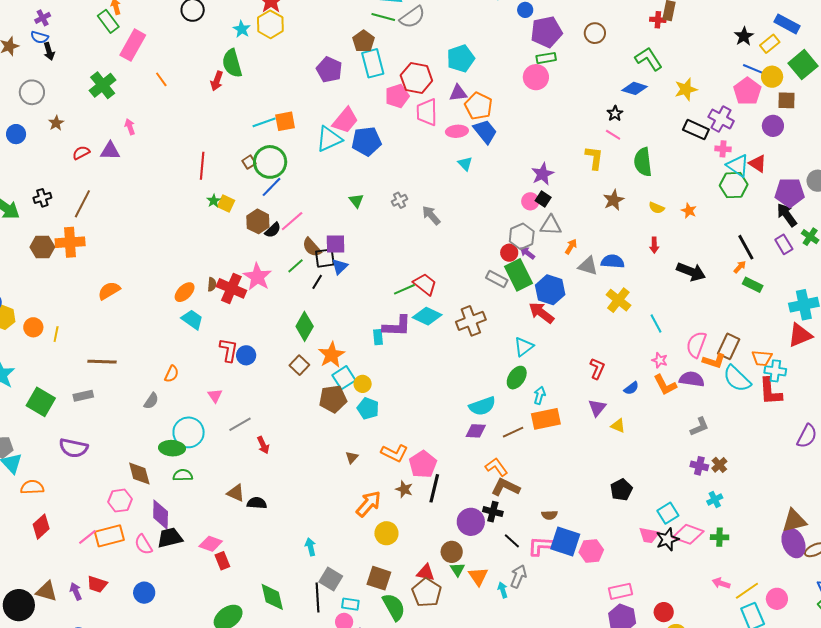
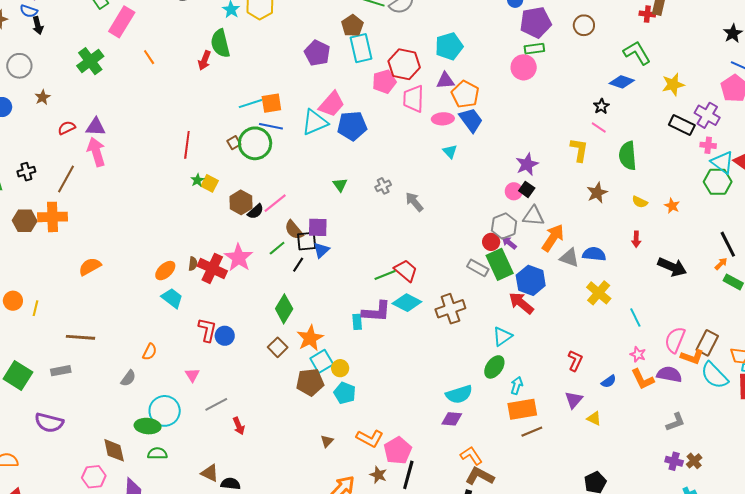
pink arrow: (130, 127) -> (96, 152), moved, size x1.8
blue line: (272, 187) -> (271, 126), moved, turned 55
orange arrow: (571, 247) -> (553, 238), size x1.8
brown line: (513, 432) -> (532, 432), moved

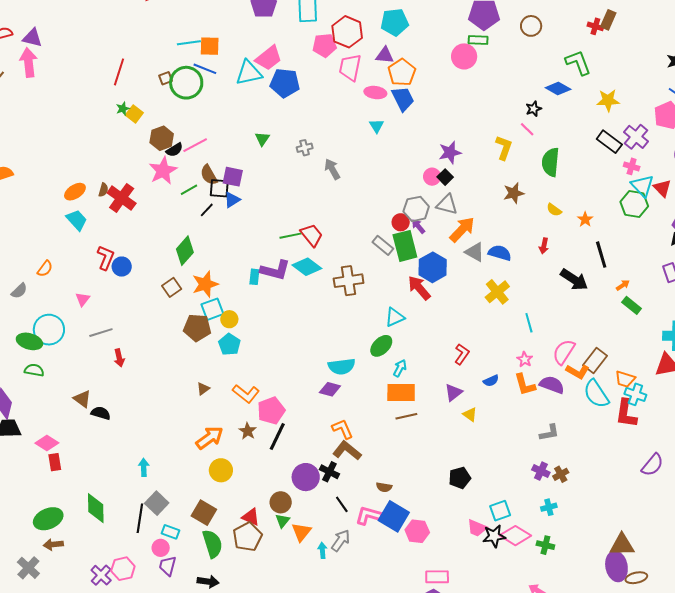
black line: (728, 244) -> (601, 255), moved
pink star: (239, 258) -> (163, 171), moved

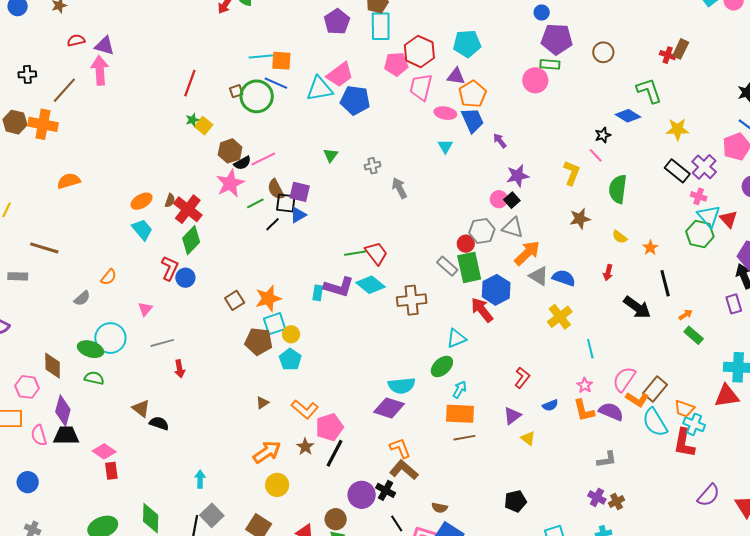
purple arrow: (418, 226) -> (500, 141), moved
green diamond: (185, 251) -> (191, 240), moved
purple diamond: (330, 389) -> (389, 408), size x1.4

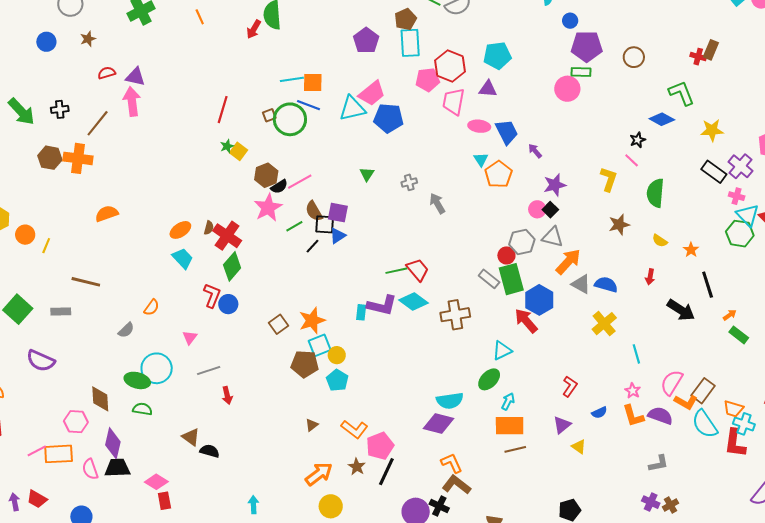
orange pentagon: (472, 94) -> (499, 174), moved

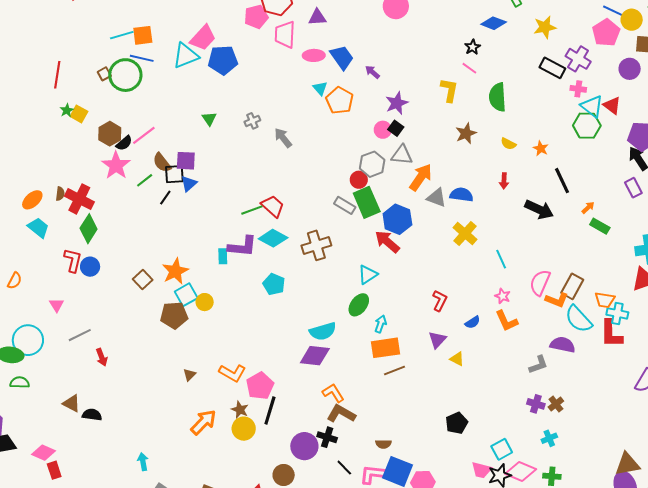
cyan pentagon: (337, 380) -> (274, 284), moved
purple semicircle: (660, 416) -> (563, 345), moved
yellow circle: (331, 506) -> (244, 429), moved

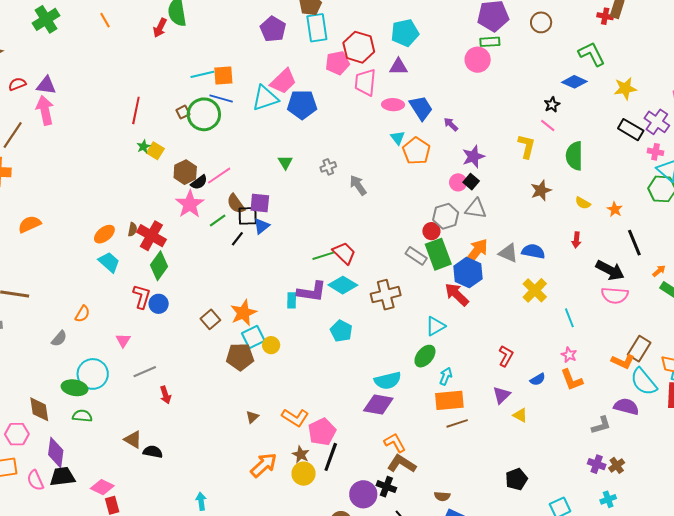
orange arrow: (421, 177) -> (476, 252), moved
pink semicircle: (540, 283) -> (615, 295), moved, turned -112

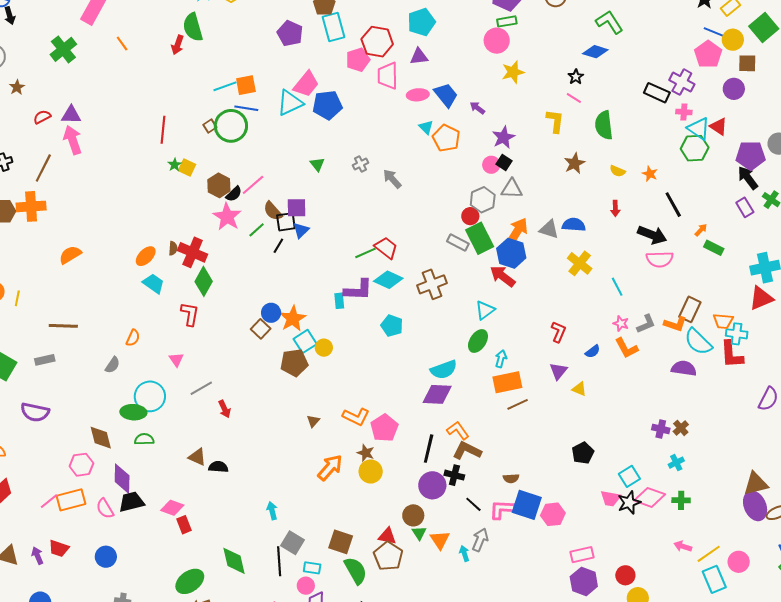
yellow star: (625, 88) -> (513, 72), moved
blue circle: (159, 304) -> (271, 313), moved
gray L-shape: (601, 425) -> (646, 324), moved
black line: (331, 457) -> (429, 449), moved

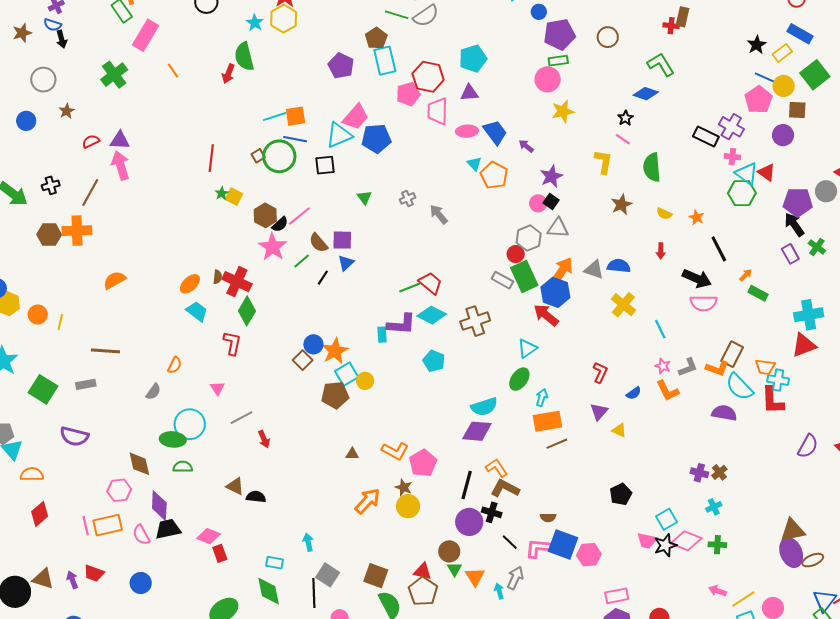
black square: (286, 222) -> (325, 165), moved
brown triangle: (313, 421) -> (352, 454), turned 48
pink line: (49, 501) -> (86, 526), turned -66
cyan rectangle: (312, 568) -> (275, 563), moved

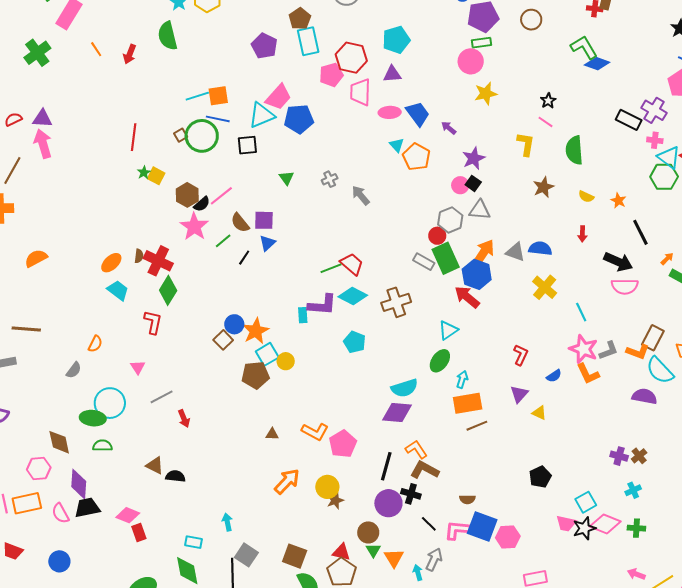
red arrow: (228, 74) -> (130, 54), moved
blue diamond: (646, 94) -> (597, 64), moved
pink star: (663, 366) -> (583, 349), size x1.8
brown star: (404, 487) -> (335, 500), moved, turned 30

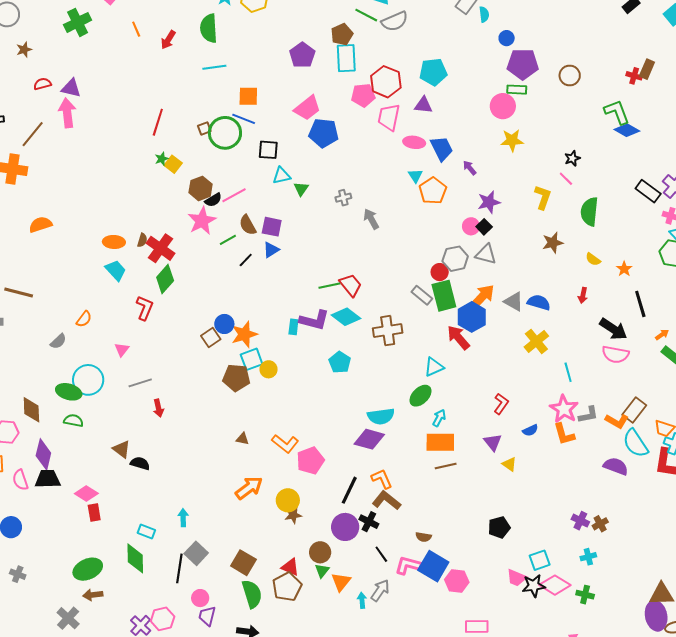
cyan line: (197, 96) -> (214, 67), moved
cyan triangle: (262, 115) -> (282, 176), moved, size x0.7
orange ellipse: (111, 263) -> (114, 242), turned 35
purple triangle: (519, 394) -> (493, 442), turned -30

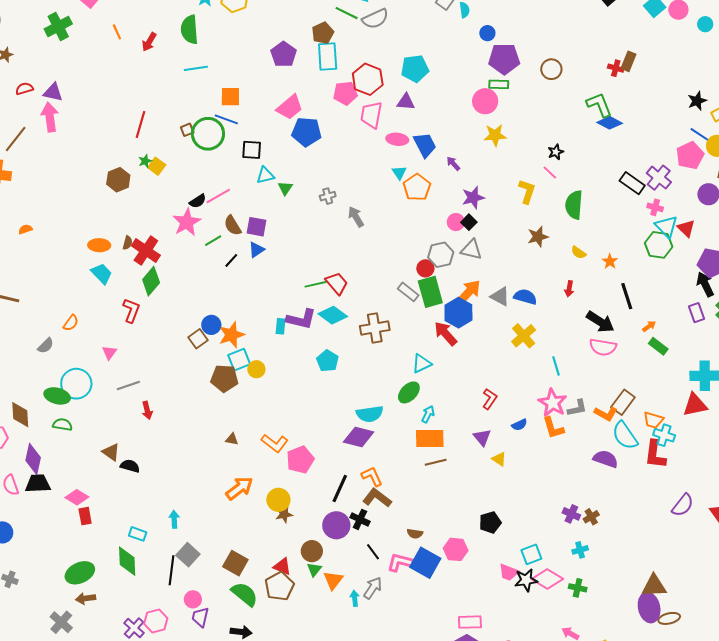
brown hexagon: (201, 188) -> (118, 180), moved
orange semicircle: (40, 225) -> (25, 229), size x0.6
pink hexagon: (457, 581) -> (456, 549), moved
green semicircle: (252, 594) -> (245, 594), turned -32

